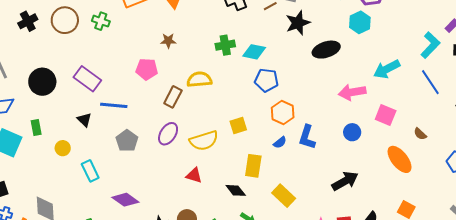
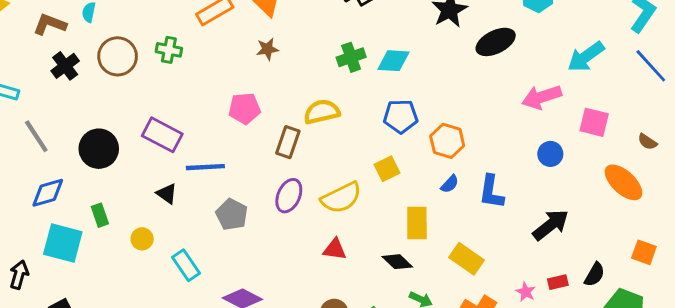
brown star: (168, 41) -> (267, 49), moved
blue pentagon: (266, 80) -> (401, 116), moved
blue L-shape: (307, 137) -> (491, 192), moved

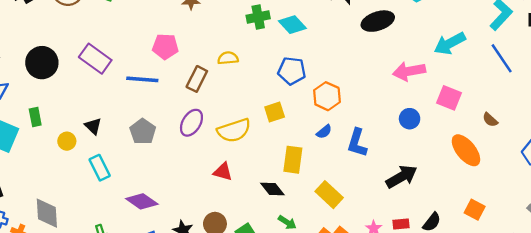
cyan diamond: (394, 61) -> (292, 25), turned 36
yellow semicircle: (322, 112) -> (228, 58), size x0.7
blue line: (205, 167) -> (142, 79), moved
black triangle: (167, 194) -> (93, 126), moved

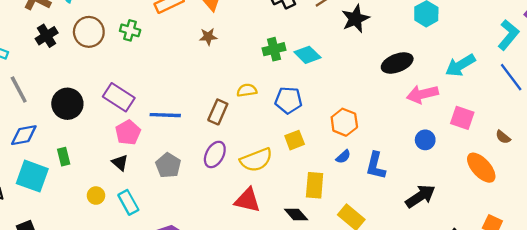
black ellipse: (378, 21) -> (397, 63), moved
pink pentagon: (165, 47) -> (128, 132), moved, turned -30
blue pentagon: (292, 71) -> (288, 100), moved
yellow circle: (67, 141) -> (96, 196), moved
red triangle: (223, 172) -> (247, 200), size x1.4

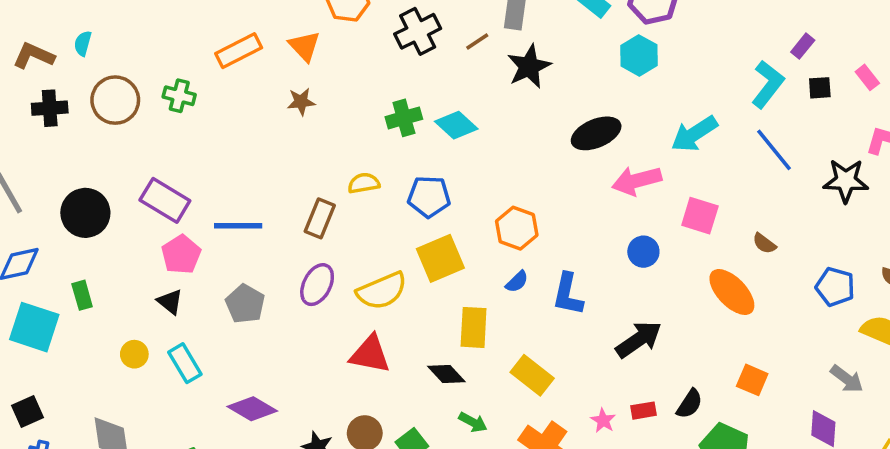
black cross: (47, 36) -> (50, 108), turned 30
yellow square: (295, 140) -> (440, 258), size x1.5

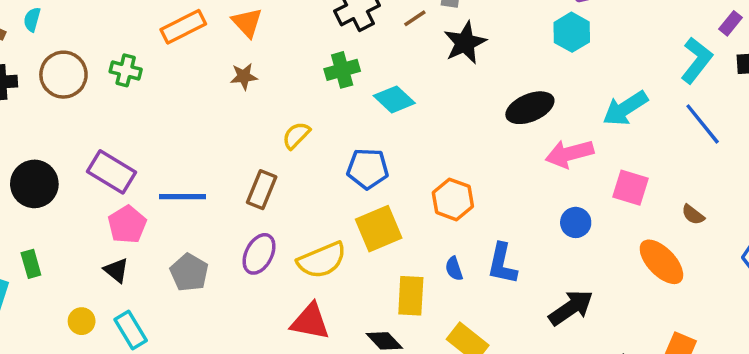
green cross: (404, 118) -> (342, 70), moved
yellow semicircle: (364, 183) -> (296, 135), moved, turned -36
blue semicircle: (517, 282) -> (454, 269), moved, turned 115

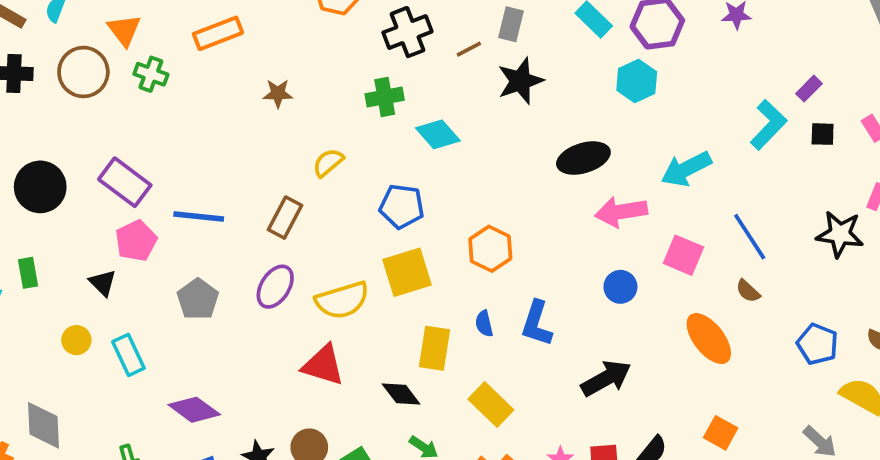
orange triangle: (247, 23) -> (124, 30), moved
blue line: (703, 124) -> (750, 237), moved
black triangle: (116, 270) -> (103, 283), moved

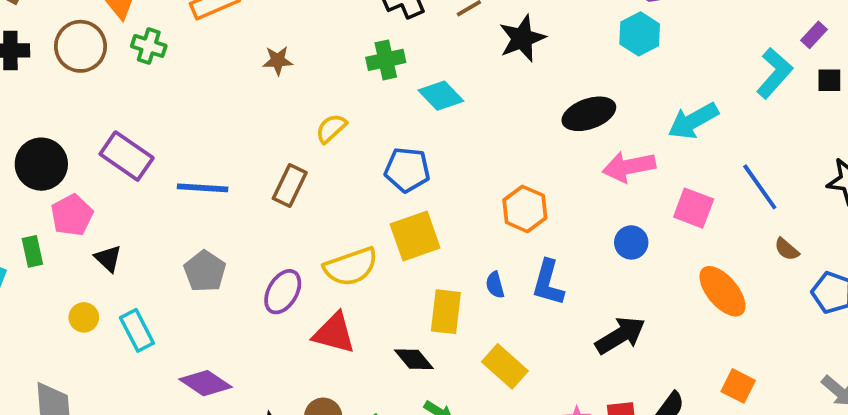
pink pentagon: (136, 241) -> (72, 215), moved
orange hexagon: (490, 249) -> (525, 209), moved
purple ellipse: (275, 287) -> (283, 292), moved
brown semicircle: (748, 291) -> (787, 249), moved

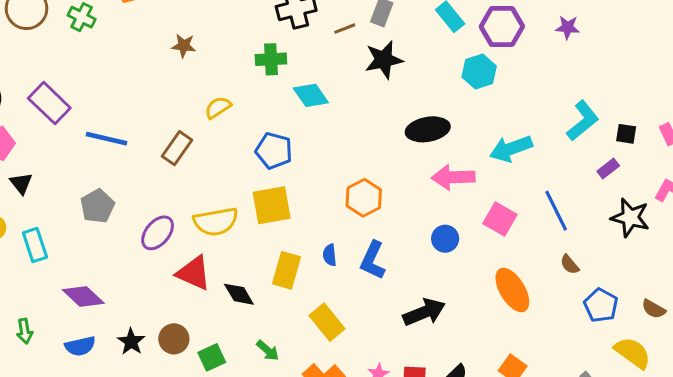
purple rectangle: (814, 35) -> (608, 169), moved
black diamond: (414, 359) -> (239, 294), moved

